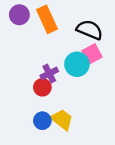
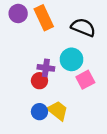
pink square: (92, 54) -> (85, 80), moved
purple cross: (49, 73) -> (46, 68), turned 35

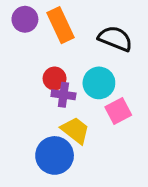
red circle: (39, 81) -> (55, 78), moved
yellow trapezoid: (58, 111) -> (75, 130), moved
blue circle: (39, 112) -> (55, 155), size x1.6

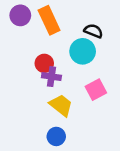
black semicircle: (115, 38) -> (93, 31), size x0.7
cyan circle: (99, 83) -> (83, 51), moved
blue circle: (55, 155) -> (56, 136), moved, size x0.6

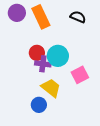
black semicircle: (93, 31) -> (78, 17), moved
cyan circle: (83, 51) -> (58, 56), moved
blue circle: (56, 136) -> (39, 105), moved

